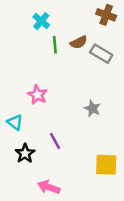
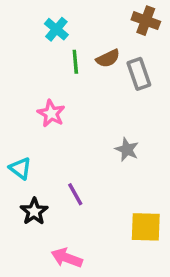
gray rectangle: (101, 54) -> (139, 74), turned 40
pink star: (37, 95) -> (51, 113), moved

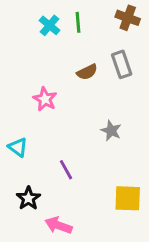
brown semicircle: (108, 58) -> (87, 72), moved
green line: (75, 62) -> (78, 22), moved
black star: (34, 211) -> (28, 198), moved

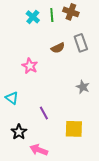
brown cross: (128, 18) -> (71, 12), moved
gray star: (111, 131) -> (83, 87), moved
yellow square: (128, 198) -> (74, 129), moved

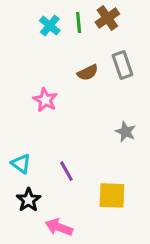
brown cross: (71, 12) -> (107, 18), turned 35
cyan triangle: (12, 98) -> (21, 164), moved

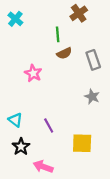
green line: (79, 23) -> (58, 34), moved
cyan cross: (50, 26) -> (15, 19), moved
gray rectangle: (123, 65) -> (93, 60), moved

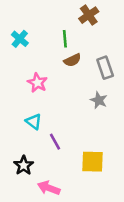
cyan cross: (15, 19) -> (20, 39), moved
gray star: (92, 97) -> (99, 100), moved
cyan triangle: (15, 120) -> (34, 122), moved

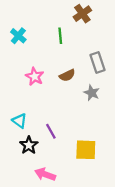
brown semicircle: (72, 60) -> (67, 75), moved
cyan triangle: (34, 122) -> (19, 121), moved
black star: (24, 165) -> (29, 145), moved

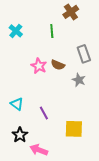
brown semicircle: (67, 75) -> (58, 65), turned 48
pink star: (35, 76) -> (39, 66), moved
black star: (29, 145) -> (20, 135), moved

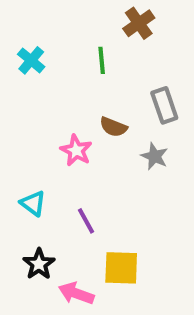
pink star: (39, 66) -> (76, 150), moved
yellow square: (74, 129) -> (121, 268), moved

